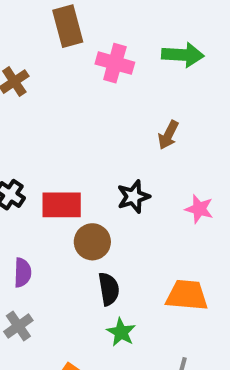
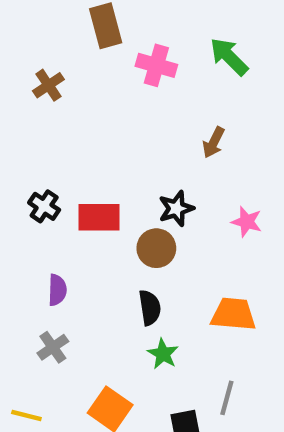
green arrow: (183, 55) -> (229, 57), turned -138
brown circle: (92, 242) -> (156, 248), moved

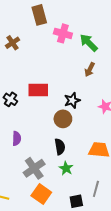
green arrow: (229, 57) -> (89, 43), moved
red rectangle: (99, 217) -> (38, 90), moved
gray cross: (53, 347) -> (34, 168), moved, size x1.5

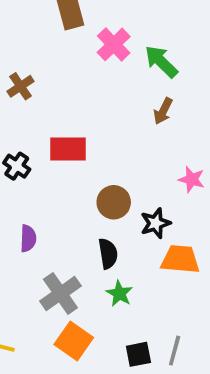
pink cross: (63, 33) -> (114, 44), turned 30
brown cross: (13, 43) -> (21, 86), moved
black star: (72, 100) -> (156, 223), moved
gray line: (96, 189) -> (175, 351), moved

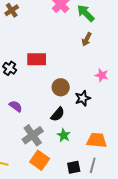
brown cross: (21, 86) -> (12, 10), moved
purple semicircle: (28, 238) -> (16, 106), turned -56
black semicircle: (108, 254) -> (58, 114), turned 49
orange trapezoid: (180, 259) -> (97, 140), moved

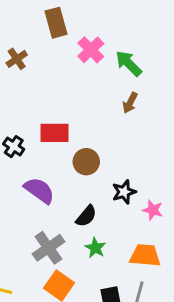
pink star: (102, 75) -> (153, 210), moved
brown circle: (61, 87) -> (86, 162), moved
purple semicircle: (16, 106) -> (39, 190), moved, size x1.5

